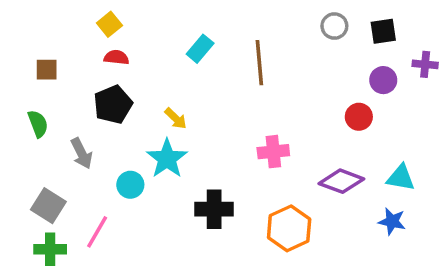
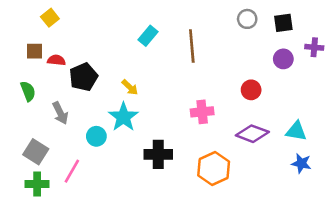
yellow square: (109, 24) -> (50, 18), moved
red semicircle: (116, 57) -> (56, 60), moved
red circle: (359, 117) -> (251, 90), moved
blue star: (392, 221) -> (301, 163), moved

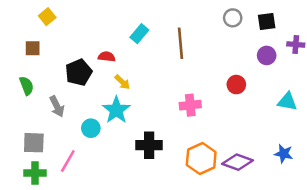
red semicircle: (56, 60) -> (107, 57), moved
cyan triangle: (296, 131) -> (287, 102), moved
purple diamond: (252, 134) -> (238, 162), moved
gray square: (36, 152) -> (34, 143), turned -30

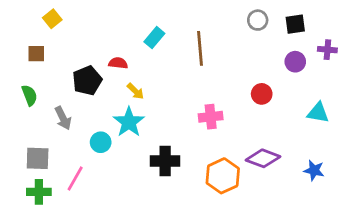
purple diamond: (238, 162) -> (263, 158), moved

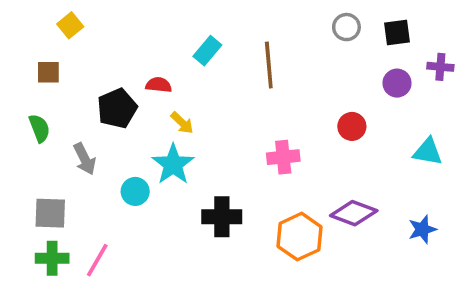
blue star: (314, 170) -> (422, 229), turned -30
pink line: (75, 178) -> (97, 260), moved

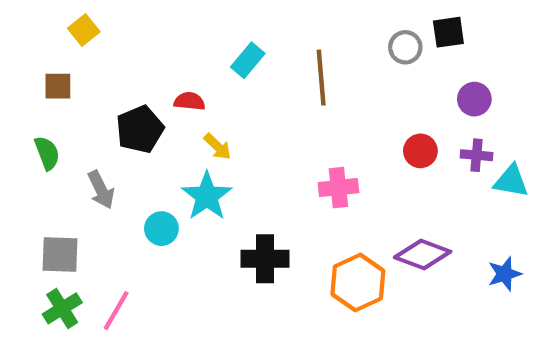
gray circle: (346, 27) -> (405, 47), moved
black square: (397, 33) -> (448, 32), moved
purple cross: (440, 67) -> (477, 155), moved
green cross: (52, 258) -> (62, 308), turned -32

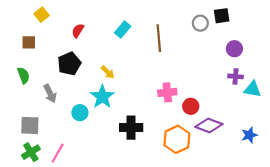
red semicircle: (190, 101) -> (78, 31), moved, turned -64
red circle: (420, 151) -> (191, 106), moved

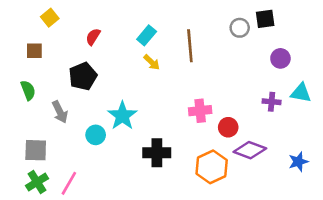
yellow arrow: (108, 72) -> (152, 62), moved
purple cross: (236, 76) -> (272, 102), moved
cyan triangle: (253, 89) -> (301, 93), moved

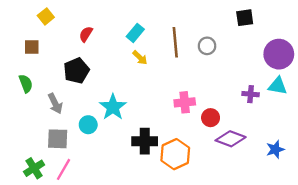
gray circle: (240, 28) -> (207, 46), moved
purple circle: (280, 58) -> (279, 54), moved, size x1.6
gray square: (36, 150) -> (58, 139), moved
orange hexagon: (212, 167) -> (175, 154), moved

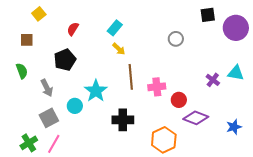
brown line: (175, 42) -> (131, 77), moved
purple circle: (279, 54) -> (236, 28), moved
purple cross: (251, 94) -> (213, 80), turned 32
gray square: (58, 139) -> (49, 118), turned -30
orange hexagon: (175, 154) -> (164, 140), moved

